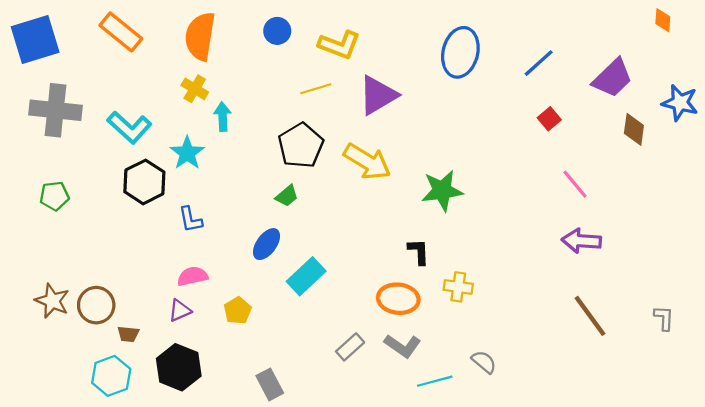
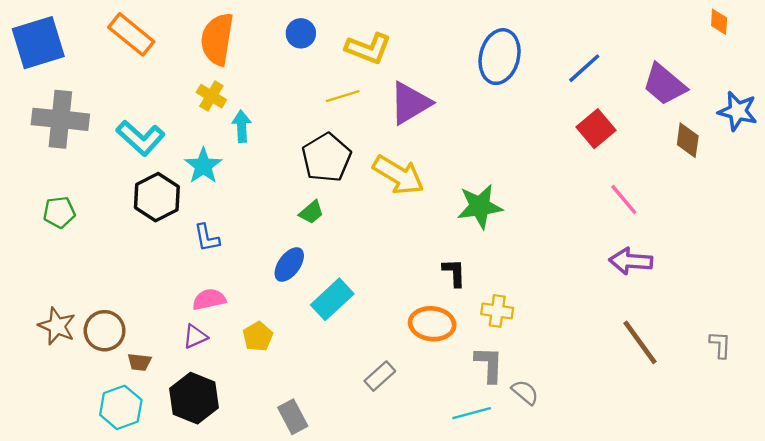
purple trapezoid: (613, 78) -> (664, 84), turned 84
red square: (549, 119) -> (596, 129), size x1.5
gray L-shape: (403, 346) -> (489, 364), moved, turned -123

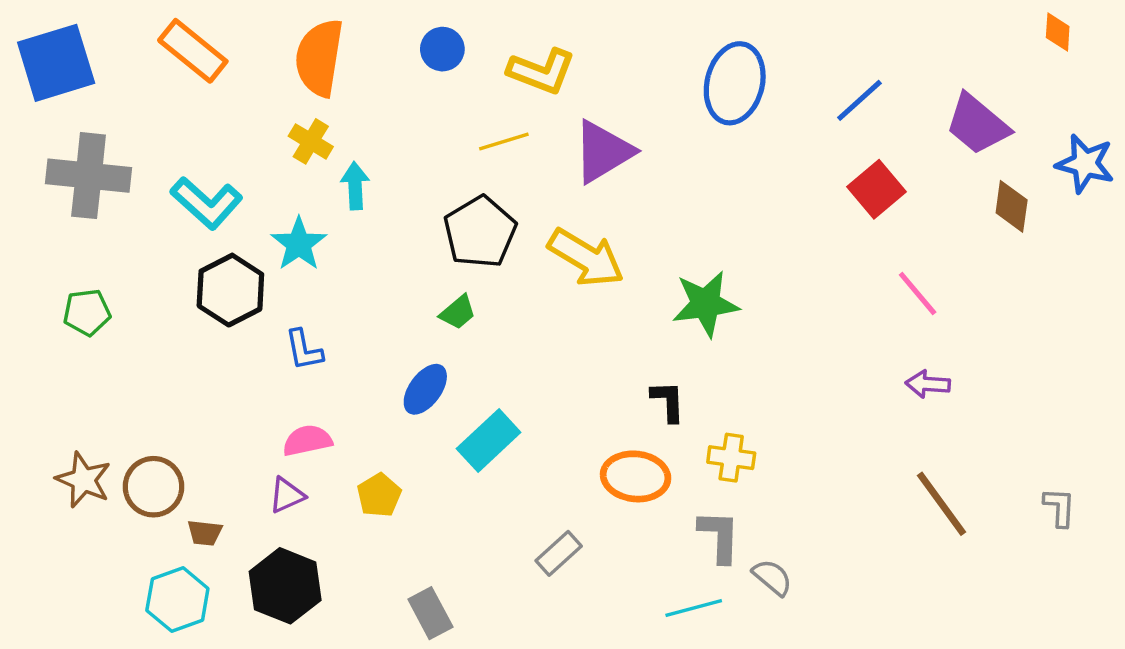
purple arrow: (631, 261) -> (928, 384), size x0.7

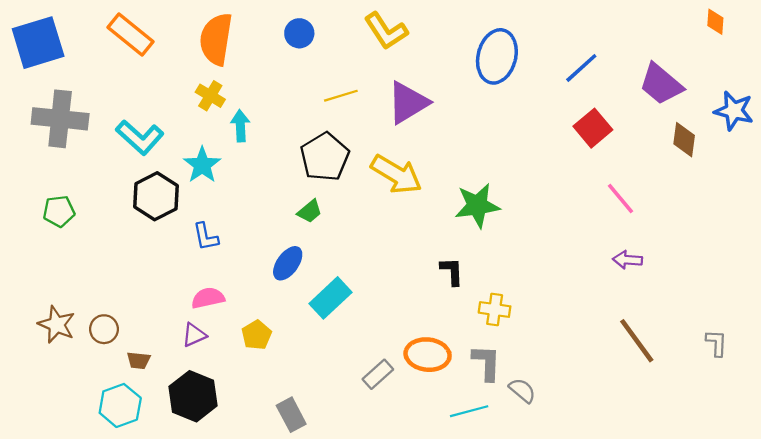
yellow L-shape: (542, 71) -> (386, 31), moved, turned 36
orange ellipse: (636, 476) -> (428, 355), moved
brown circle: (153, 487) -> (104, 329), size x0.7

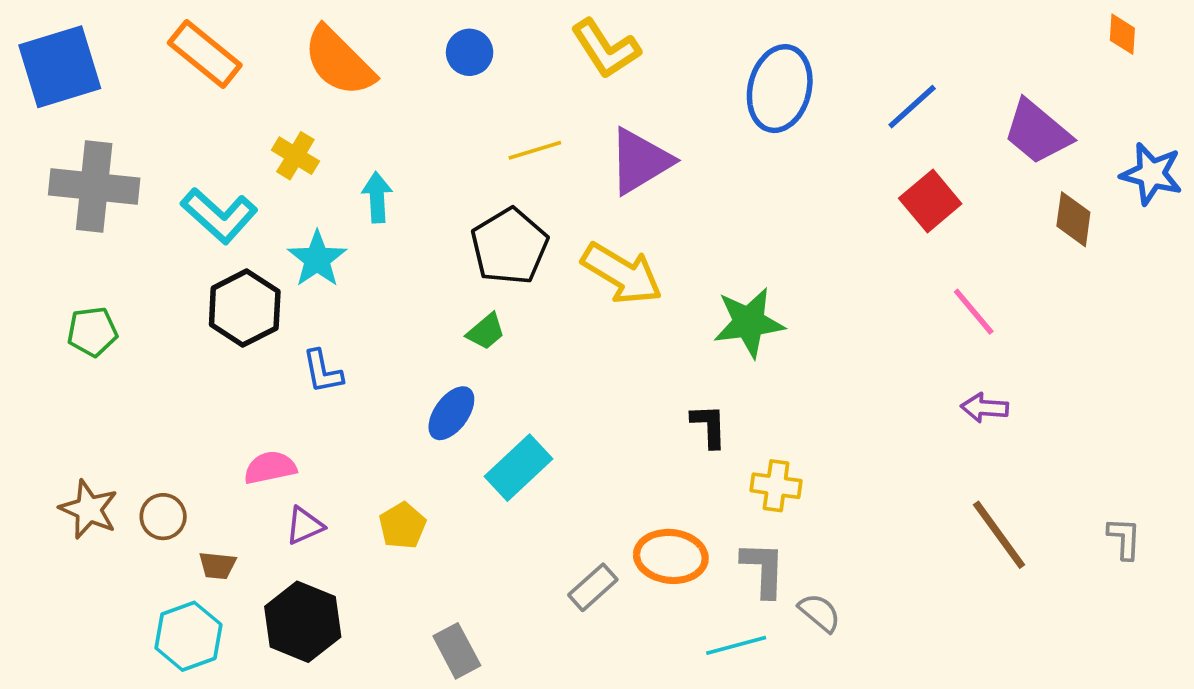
orange semicircle: (216, 39) -> (339, 61), turned -54
yellow cross: (210, 96) -> (295, 156), moved
pink semicircle: (208, 298) -> (270, 468), moved

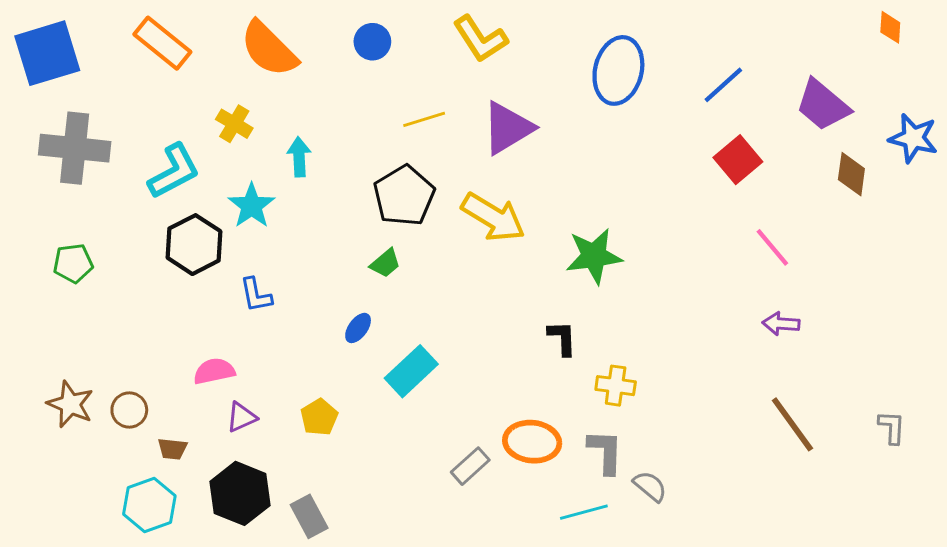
cyan L-shape: (219, 216) -> (174, 171), turned -70
blue ellipse: (451, 413) -> (358, 328), size x0.7
gray rectangle: (457, 651) -> (309, 516), moved

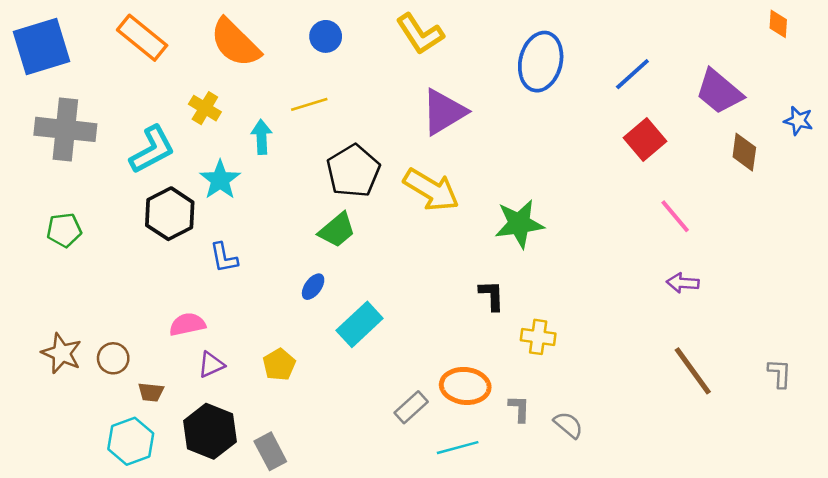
yellow line: (424, 119) -> (309, 104), moved
blue star: (913, 138) -> (798, 121), size x0.7
green trapezoid: (385, 263) -> (337, 230), size x1.4
gray L-shape: (605, 452) -> (519, 409), moved, size x0.7
cyan line: (584, 512) -> (458, 448), moved

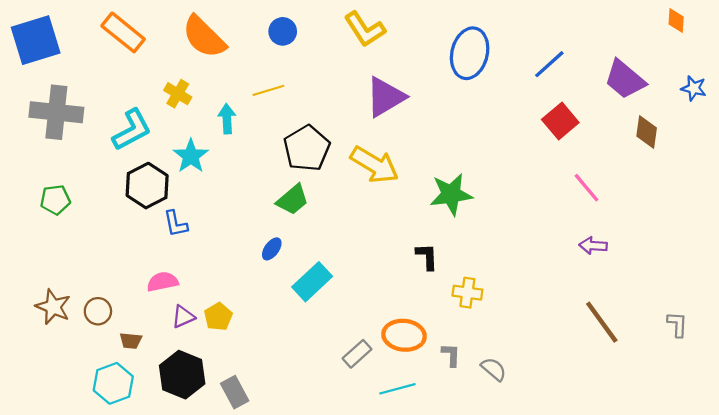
blue star: (798, 121) -> (694, 88), moved
blue L-shape: (224, 258) -> (176, 224), moved
yellow pentagon: (279, 365) -> (218, 317), moved

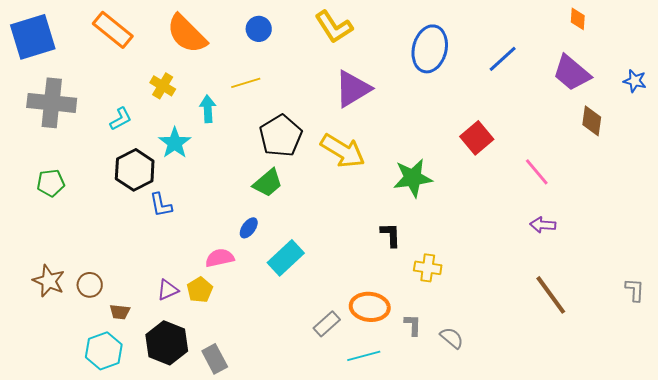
orange diamond: (676, 20) -> (578, 19), moved
red square: (560, 121) -> (477, 138), moved
cyan L-shape: (132, 130) -> (121, 119), size x0.6
pink semicircle: (162, 282) -> (220, 258), moved
gray L-shape: (677, 324) -> (635, 290), moved

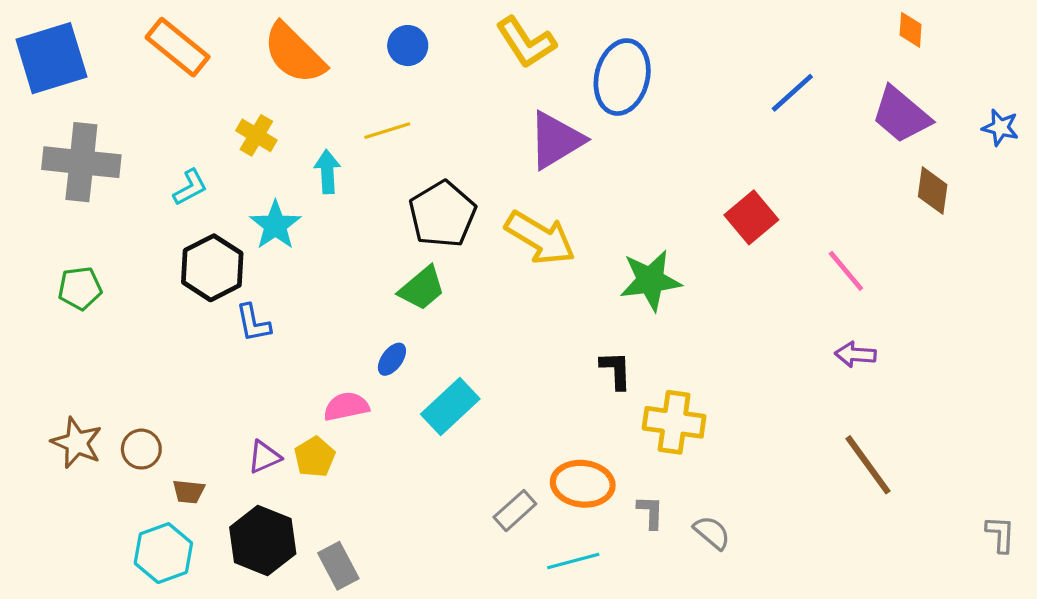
blue ellipse: (430, 49) -> (622, 77), moved
yellow cross: (428, 268) -> (674, 422), size x1.4
gray L-shape: (635, 290) -> (1000, 534), moved

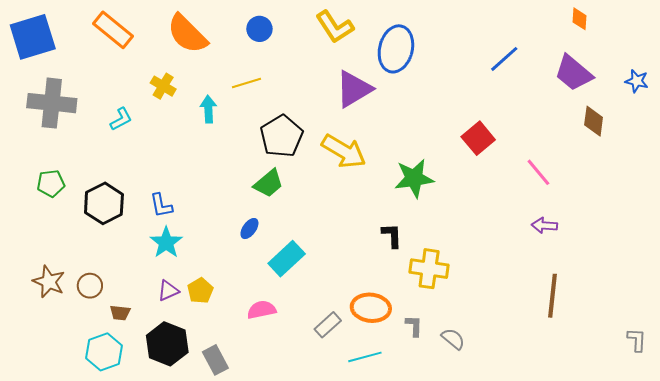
cyan star: (275, 225) -> (166, 243), moved
black hexagon: (212, 268) -> (104, 203), moved
pink semicircle: (346, 406) -> (261, 310), moved
brown line: (868, 465) -> (552, 296), turned 42

